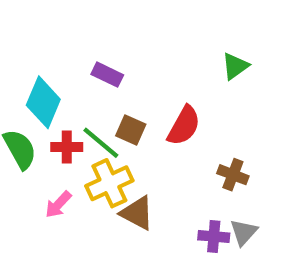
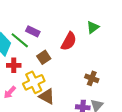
red semicircle: (184, 126) -> (69, 41), moved
brown square: (131, 130) -> (44, 57), turned 32
green line: (101, 143) -> (20, 40), moved

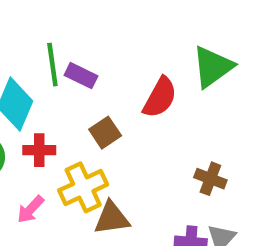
green triangle: (93, 27) -> (213, 67), size x1.5
green line: (20, 40) -> (52, 65), moved, turned 42
brown triangle: (47, 96) -> (112, 218), turned -36

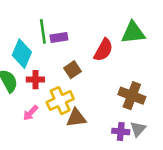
green triangle: (213, 67) -> (133, 33), turned 30
purple rectangle: (81, 76) -> (59, 38), turned -35
brown cross: (210, 179) -> (132, 96), size x1.5

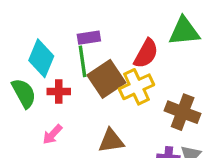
green line: (43, 31) -> (83, 61), moved
brown square: (73, 70) -> (106, 79), size x1.6
yellow cross: (60, 101) -> (136, 87), moved

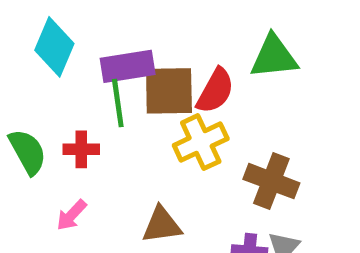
purple rectangle: (89, 38) -> (128, 66), size x1.5
cyan diamond: (41, 58) -> (54, 47), moved
brown square: (106, 79) -> (169, 91), moved, turned 33

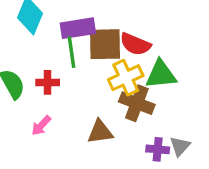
green triangle: (274, 57) -> (161, 74), moved
red semicircle: (215, 91) -> (135, 44), turned 84
brown cross: (271, 181) -> (137, 103), moved

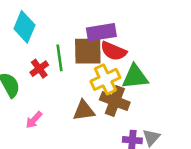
purple rectangle: (78, 28) -> (101, 32), moved
red cross: (48, 82) -> (39, 69), moved, turned -36
brown triangle: (100, 132) -> (84, 110), moved

